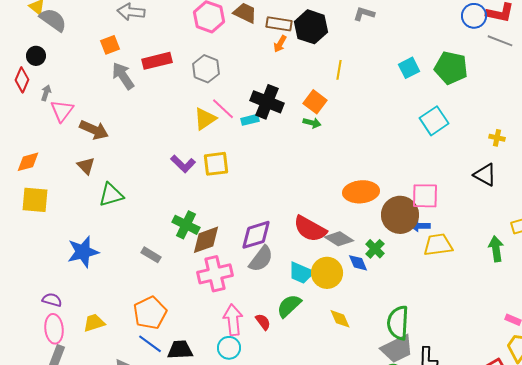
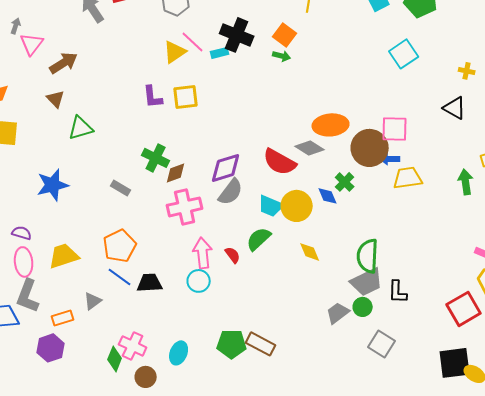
brown arrow: (94, 130) -> (64, 63), turned -56
purple L-shape: (183, 164) -> (153, 97), turned 40
gray diamond: (339, 239) -> (310, 148), moved
brown diamond: (206, 240) -> (176, 173), size x0.7
yellow trapezoid: (94, 323) -> (64, 256), size x1.4

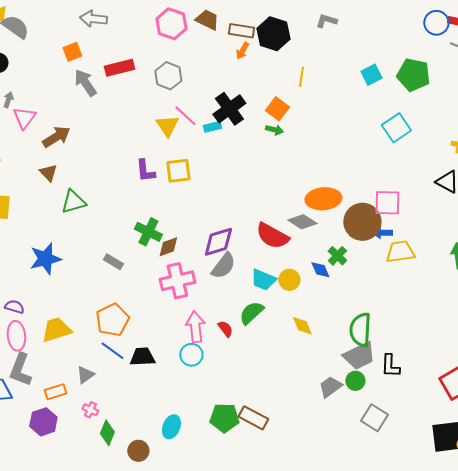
black cross: (237, 35) -> (229, 109), turned 32
yellow triangle: (175, 52) -> (167, 126), turned -30
yellow circle: (297, 206) -> (289, 280), size x0.7
pink cross: (133, 346) -> (90, 410), moved, size x0.6

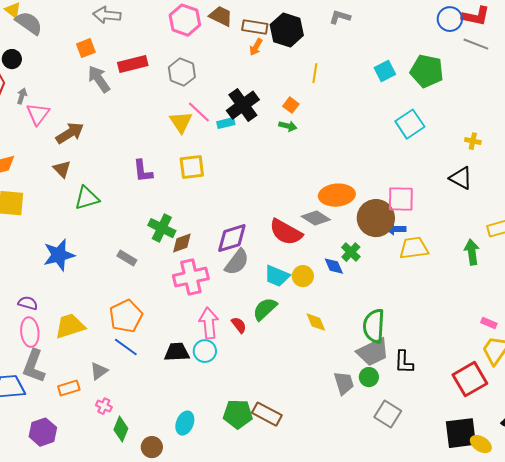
orange square: (277, 109) -> (291, 105), size x0.7
purple L-shape: (145, 171) -> (143, 171), moved
black trapezoid: (142, 357) -> (177, 352), moved
gray trapezoid: (330, 387) -> (344, 383), turned 110
purple hexagon: (43, 422) -> (43, 432), moved

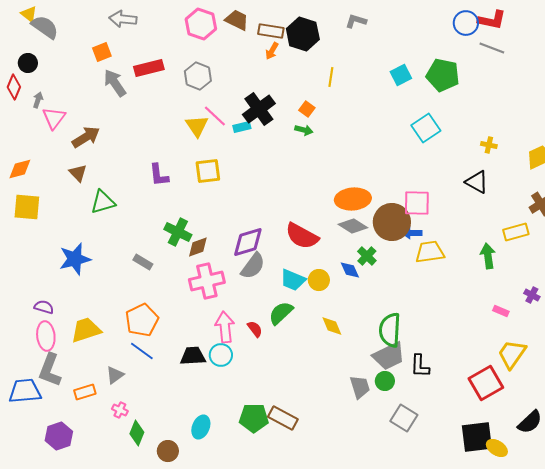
gray diamond: (316, 218) -> (353, 226), moved
pink rectangle: (489, 323) -> (501, 311), moved

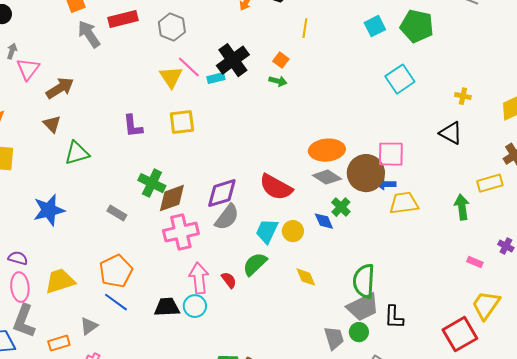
brown diamond: (198, 247) -> (172, 198), size x1.4
cyan trapezoid: (293, 280) -> (267, 231), turned 92

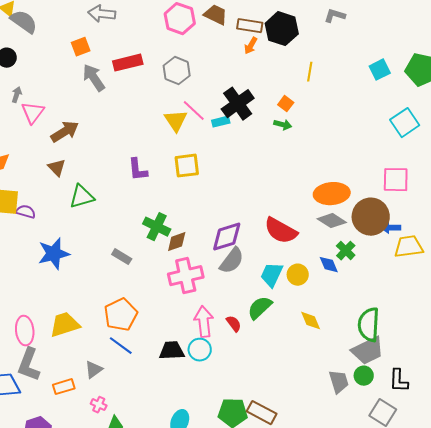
pink square: (391, 154) -> (396, 180), moved
brown diamond: (172, 198) -> (177, 242), size x0.7
purple semicircle: (18, 258) -> (26, 212), moved
black L-shape: (394, 317) -> (399, 381), moved

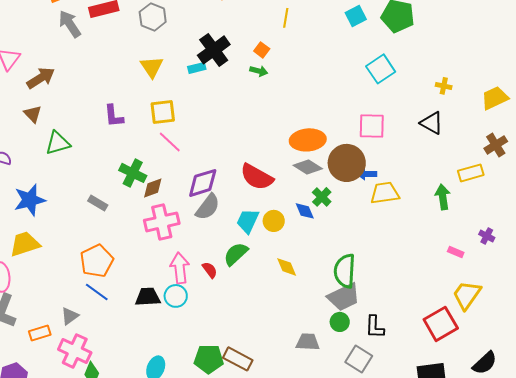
pink line: (194, 111) -> (170, 142), moved
yellow trapezoid: (65, 325) -> (25, 244), moved
gray trapezoid: (339, 382) -> (308, 342), moved, turned -70
pink cross: (99, 405) -> (75, 351), size x2.0

